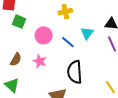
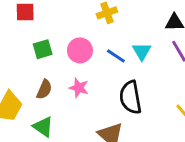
green square: (19, 22) -> (43, 49), moved, turned -32
cyan triangle: (87, 33) -> (142, 51), moved

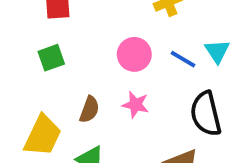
green square: (43, 49) -> (51, 58), moved

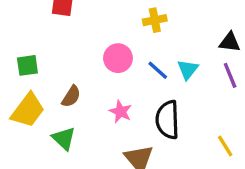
green square: (51, 58) -> (27, 65), moved
pink star: (136, 105) -> (121, 112), moved

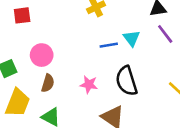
pink circle: (118, 58) -> (42, 55), moved
blue line: (158, 70) -> (109, 45), turned -36

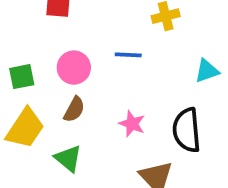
cyan triangle: (132, 38) -> (207, 71), turned 36
blue line: (109, 45) -> (128, 55), moved

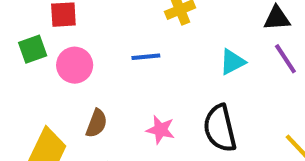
pink circle: (74, 68) -> (75, 65), moved
green square: (22, 77) -> (33, 49), moved

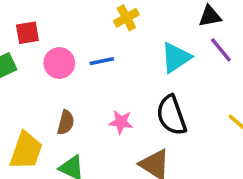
cyan triangle: (232, 62) -> (176, 58), size x1.4
pink circle: (75, 65) -> (59, 63), moved

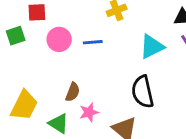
brown semicircle: (66, 122) -> (73, 92), moved
pink star: (121, 122) -> (89, 112), moved, turned -30

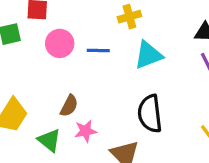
cyan triangle: (152, 47) -> (148, 55), moved

